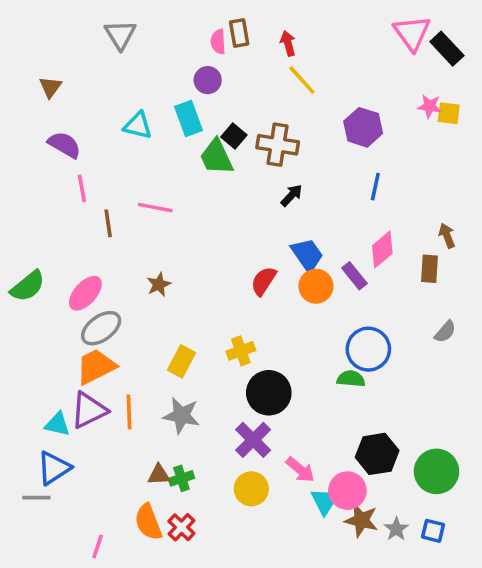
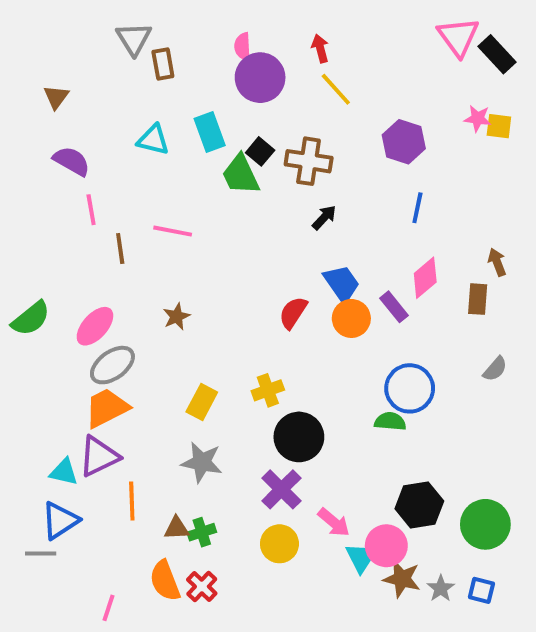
brown rectangle: (239, 33) -> (163, 64), moved
purple circle: (208, 80) -> (260, 78), moved, size x1.6
orange line: (129, 412) -> (132, 501), moved

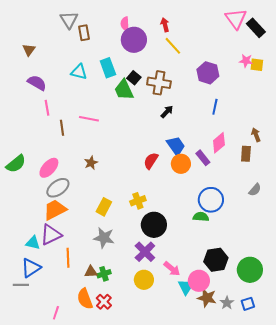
blue square: (481, 590) -> (248, 304), turned -32

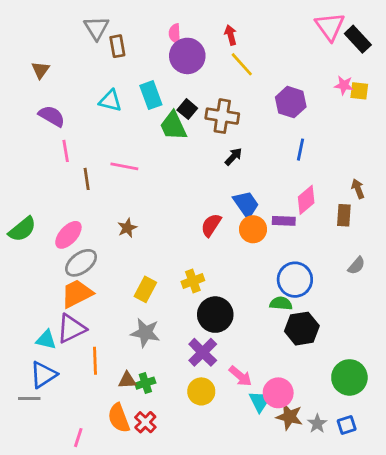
purple rectangle: (203, 158) -> (284, 221), turned -49
black hexagon: (216, 260) -> (302, 329), moved

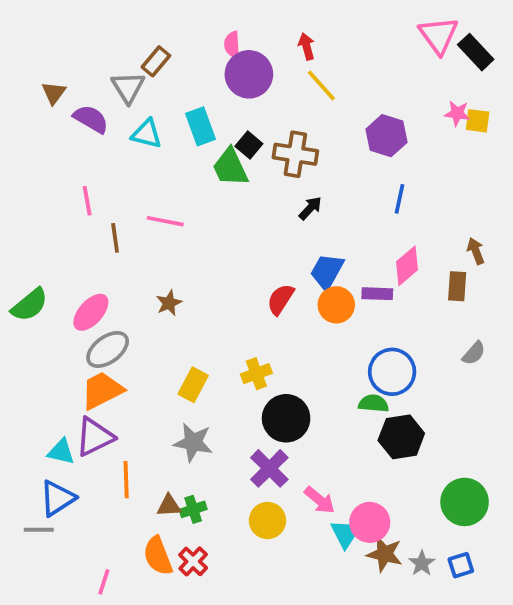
gray triangle: (96, 28) -> (128, 87), moved
brown rectangle: (117, 46) -> (156, 61), turned 50
purple semicircle: (52, 116) -> (91, 119), moved
blue trapezoid: (246, 204) -> (327, 271), turned -116

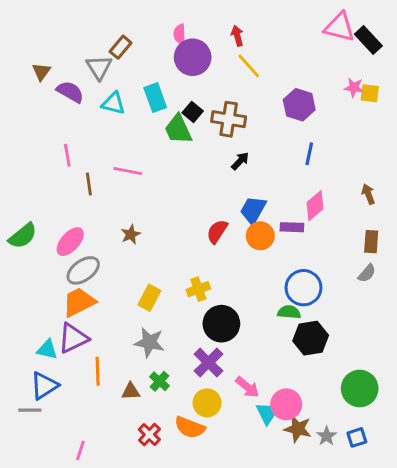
pink triangle: (439, 35) -> (340, 27), turned -40
brown rectangle: (457, 286) -> (371, 242), moved
green cross: (193, 509) -> (159, 381), moved, turned -30
orange semicircle: (158, 556) -> (190, 427), moved, turned -48

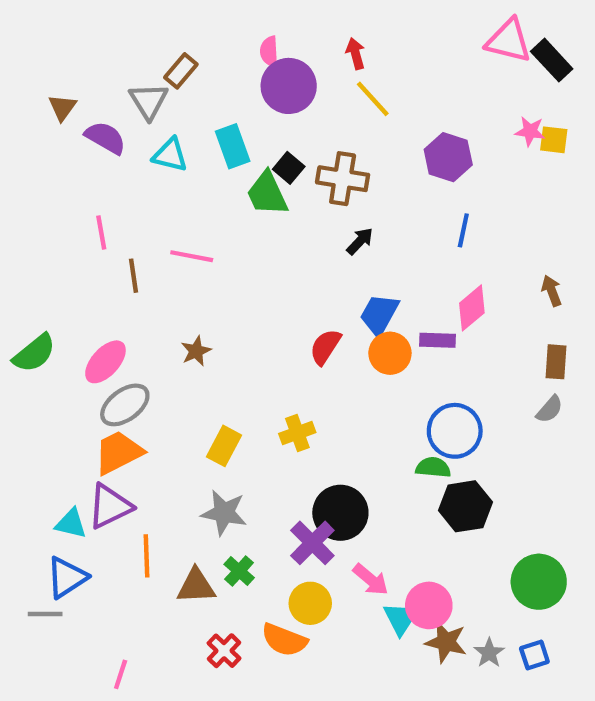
black circle: (221, 324) -> (340, 513), moved
brown triangle: (131, 391) -> (196, 586), size x1.4

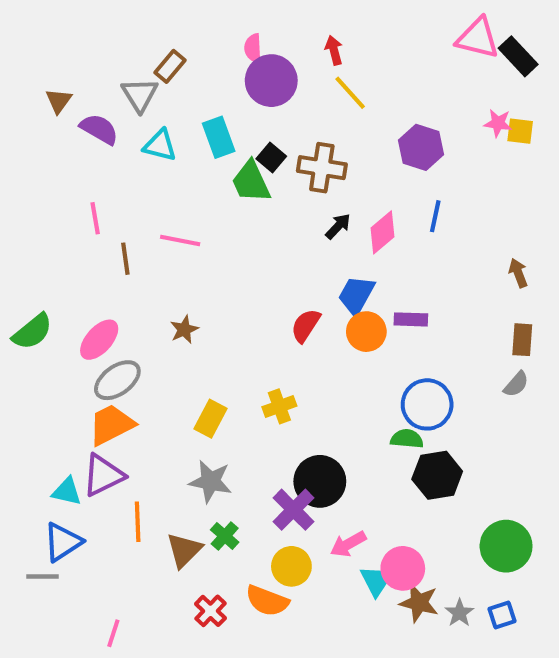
pink diamond: (472, 308) -> (383, 232), moved
pink arrow: (371, 580) -> (348, 544), turned 111
brown triangle: (196, 586) -> (184, 550), turned -42

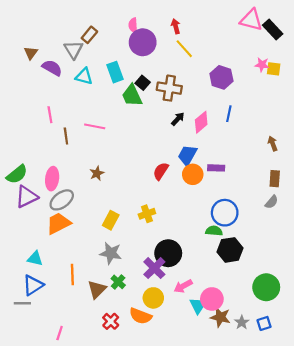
pink ellipse: (99, 340) -> (52, 179), turned -35
purple triangle: (103, 475) -> (27, 197), moved

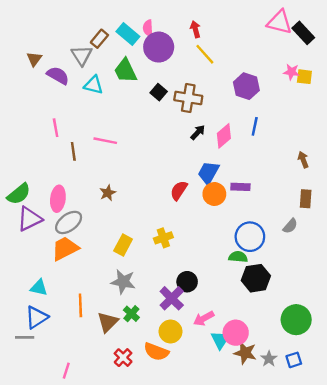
cyan rectangle: (115, 72) -> (128, 34), moved, turned -30
green trapezoid: (132, 96) -> (125, 71), moved
gray semicircle: (272, 202) -> (290, 226), moved
black circle: (168, 253) -> (187, 282), size x0.7

